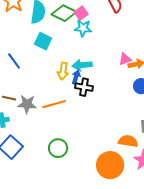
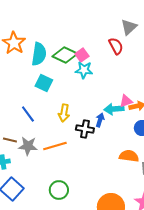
blue line: (14, 61) -> (28, 114), moved
cyan arrow: (82, 65) -> (114, 109), moved
blue arrow: (76, 77) -> (100, 120), moved
orange semicircle: (128, 141) -> (129, 156), moved

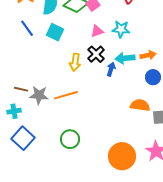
cyan star: (84, 70) -> (121, 29), moved
pink triangle: (126, 101) -> (97, 31), moved
blue line: (28, 114) -> (27, 28), moved
black cross: (85, 129) -> (96, 54), moved, turned 36

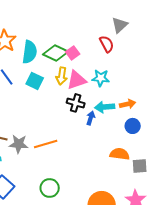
pink triangle: (97, 31) -> (77, 80), size x1.5
black cross: (96, 54) -> (76, 103), turned -30
yellow arrow: (75, 62) -> (62, 76), moved

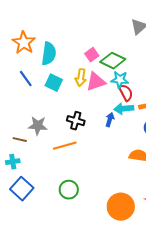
red semicircle: (107, 44) -> (126, 93), moved
green diamond: (56, 53) -> (113, 61), moved
black cross: (76, 103) -> (76, 121), moved
gray star: (19, 144) -> (38, 126), moved

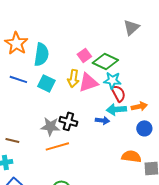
blue line: (26, 79) -> (18, 79), turned -36
blue arrow: (110, 120) -> (102, 120), turned 80
gray star: (38, 126) -> (50, 126), moved

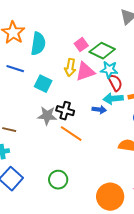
cyan square: (46, 83) -> (43, 84), moved
orange line: (57, 146) -> (71, 134), moved, turned 50

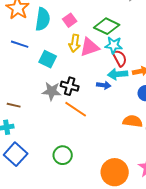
pink square: (81, 45) -> (70, 20), moved

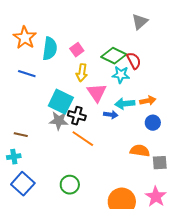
pink triangle: (90, 47) -> (97, 93), moved, turned -45
red semicircle: (120, 58) -> (134, 61), moved
cyan square: (48, 59) -> (61, 102), moved, size x1.4

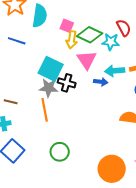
pink square: (77, 50) -> (67, 26), moved, turned -32
green diamond: (114, 56) -> (90, 35), moved
orange line: (83, 139) -> (45, 110), moved, turned 45

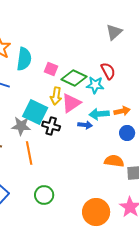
yellow arrow: (72, 40) -> (56, 96), moved
pink triangle: (87, 60) -> (71, 103), turned 30
gray star: (49, 88) -> (21, 126), moved

